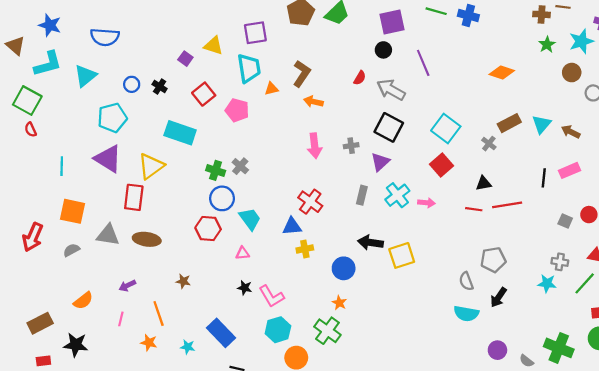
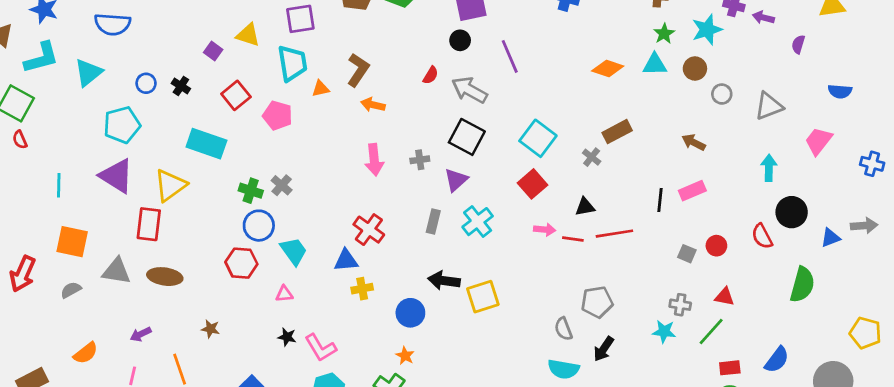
cyan triangle: (542, 124) -> (655, 64), moved, turned 48
pink arrow: (426, 203) -> (545, 230), moved

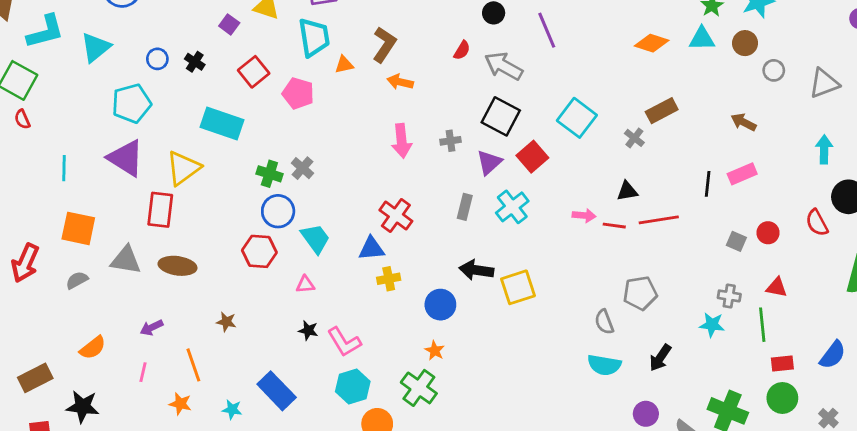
red square: (533, 184) -> (532, 157), moved
green line: (711, 332) -> (762, 325), turned -48
black arrow: (604, 349) -> (660, 358), moved

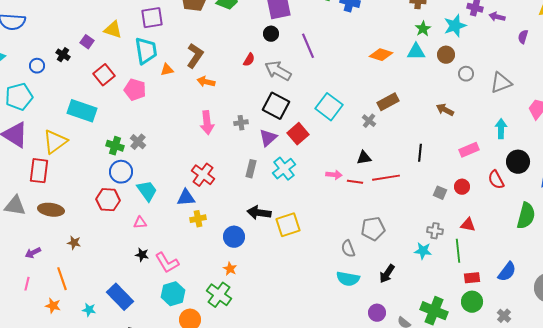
black cross: (195, 62) -> (63, 55), moved
pink rectangle: (742, 174) -> (469, 150), moved
brown star: (226, 322) -> (74, 243), moved

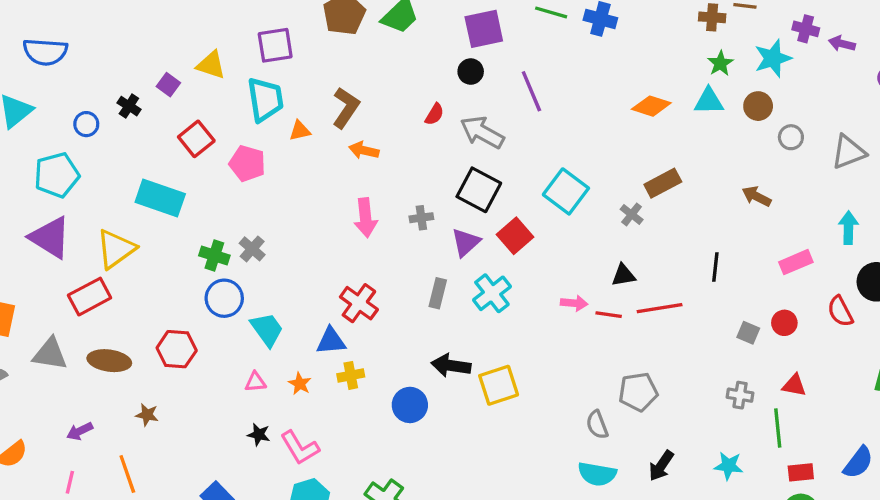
red rectangle: (39, 171) -> (90, 297), turned 55
red hexagon: (108, 200) -> (177, 349), moved
cyan star: (423, 251) -> (729, 466), moved
orange star: (230, 269) -> (300, 384), moved

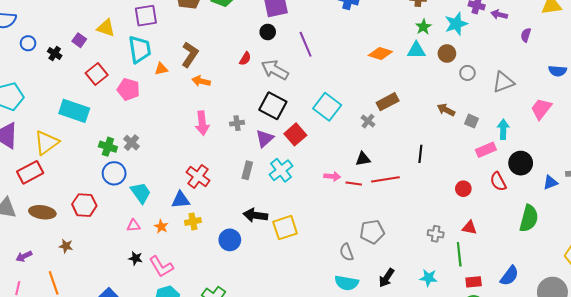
blue circle: (86, 124) -> (28, 43), moved
pink rectangle: (796, 262) -> (486, 150), moved
gray square: (748, 333) -> (472, 121), moved

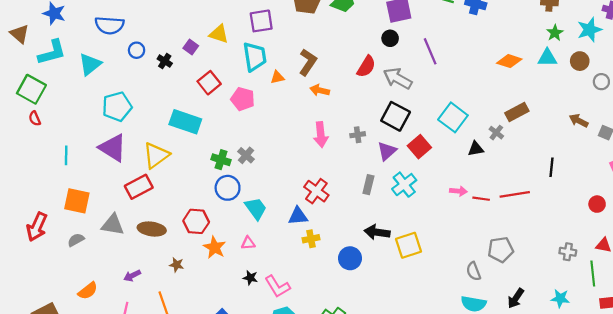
red semicircle: (245, 59) -> (366, 66), size x1.5
black triangle: (363, 159) -> (476, 149), moved
orange star: (161, 227) -> (215, 247), moved, size x1.5

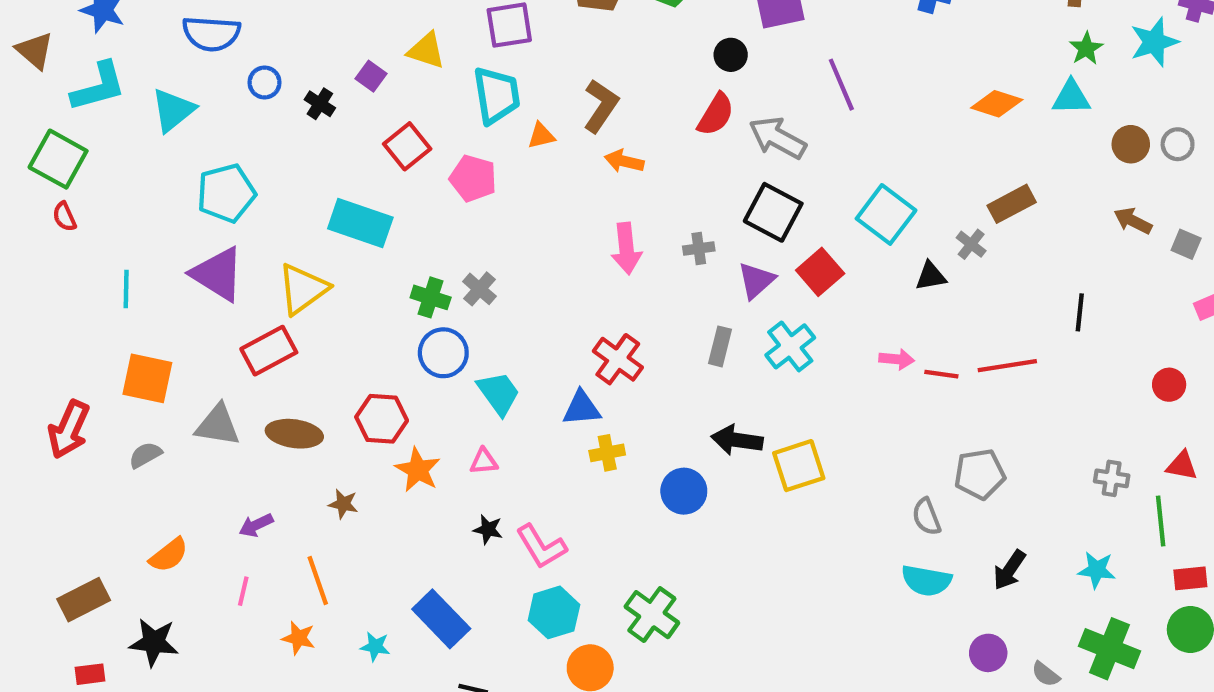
black circle: (390, 38) -> (731, 55), moved
brown circle: (580, 61) -> (1131, 144), moved

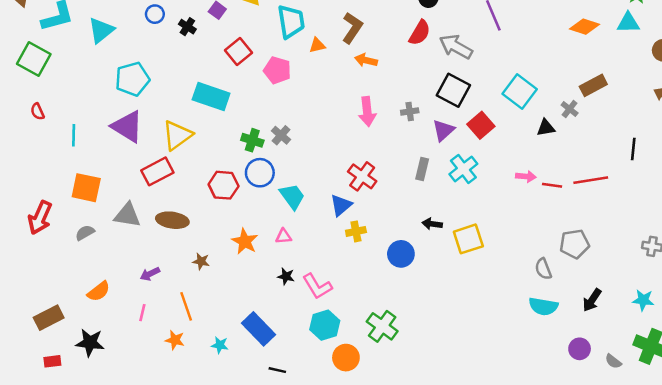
red semicircle: (64, 217) -> (37, 112), moved
blue triangle: (582, 408) -> (341, 205), turned -35
red hexagon: (382, 419) -> (224, 185), moved
black arrow: (737, 440) -> (432, 224), size x0.7

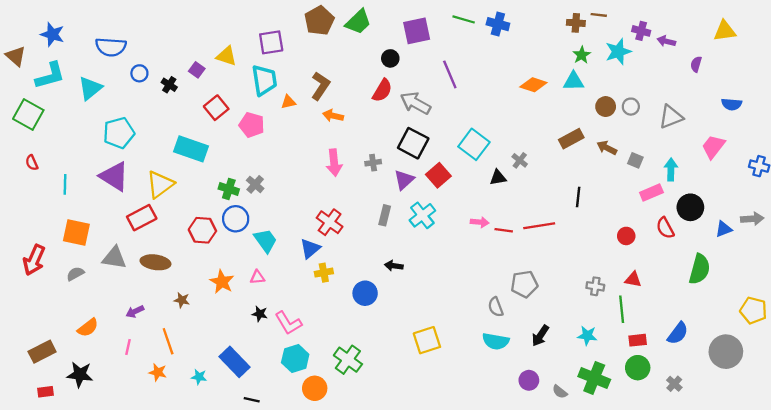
brown rectangle: (593, 85) -> (571, 139), moved
yellow square: (468, 239) -> (427, 340), moved

